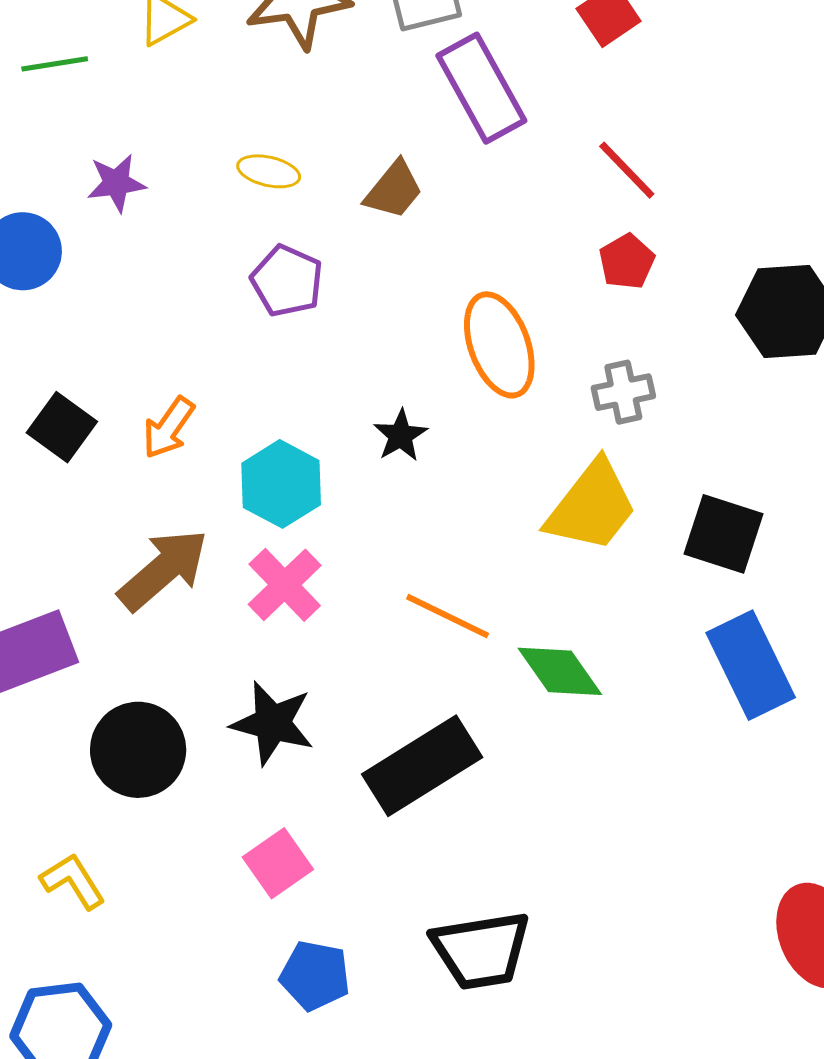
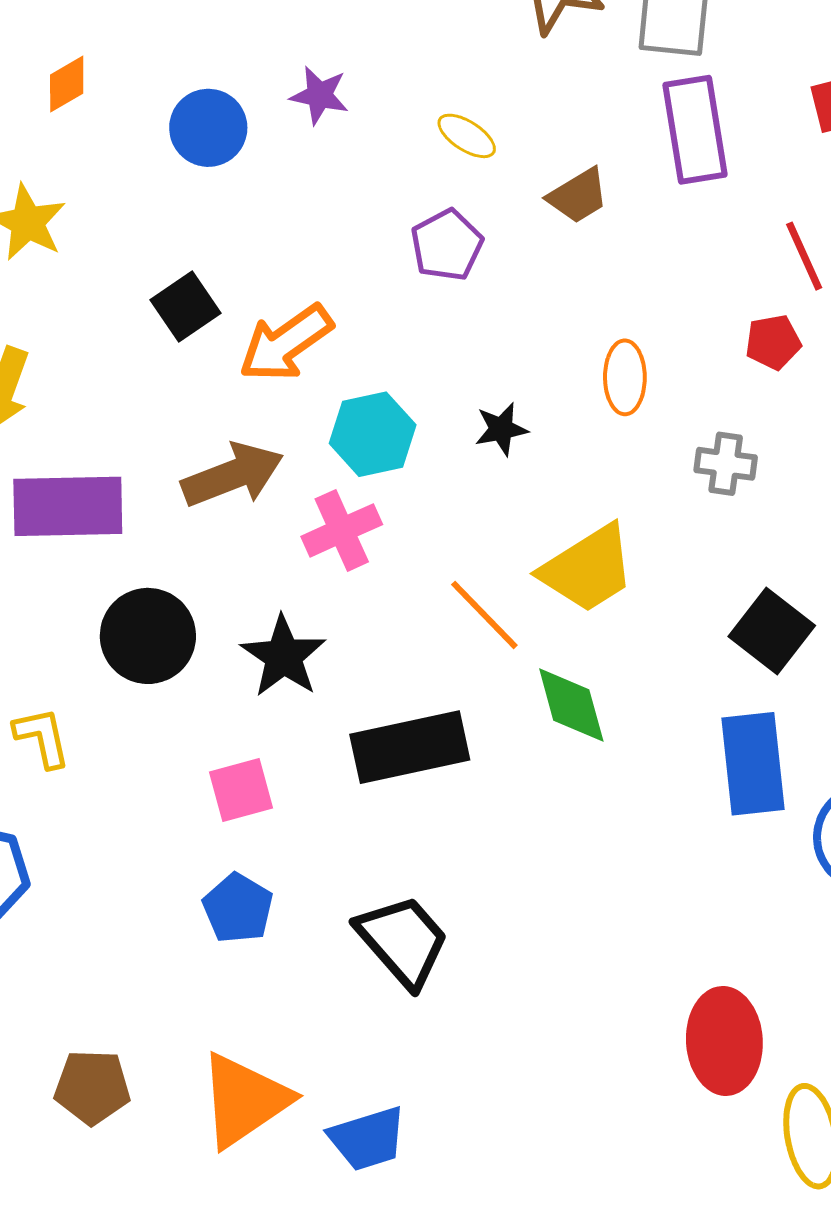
orange ellipse: (499, 345) -> (625, 377), size x0.7
orange arrow: (169, 428) -> (286, 343), size x1.5
yellow trapezoid: (592, 506) -> (588, 569), moved
black trapezoid: (481, 950) -> (403, 941), turned -142

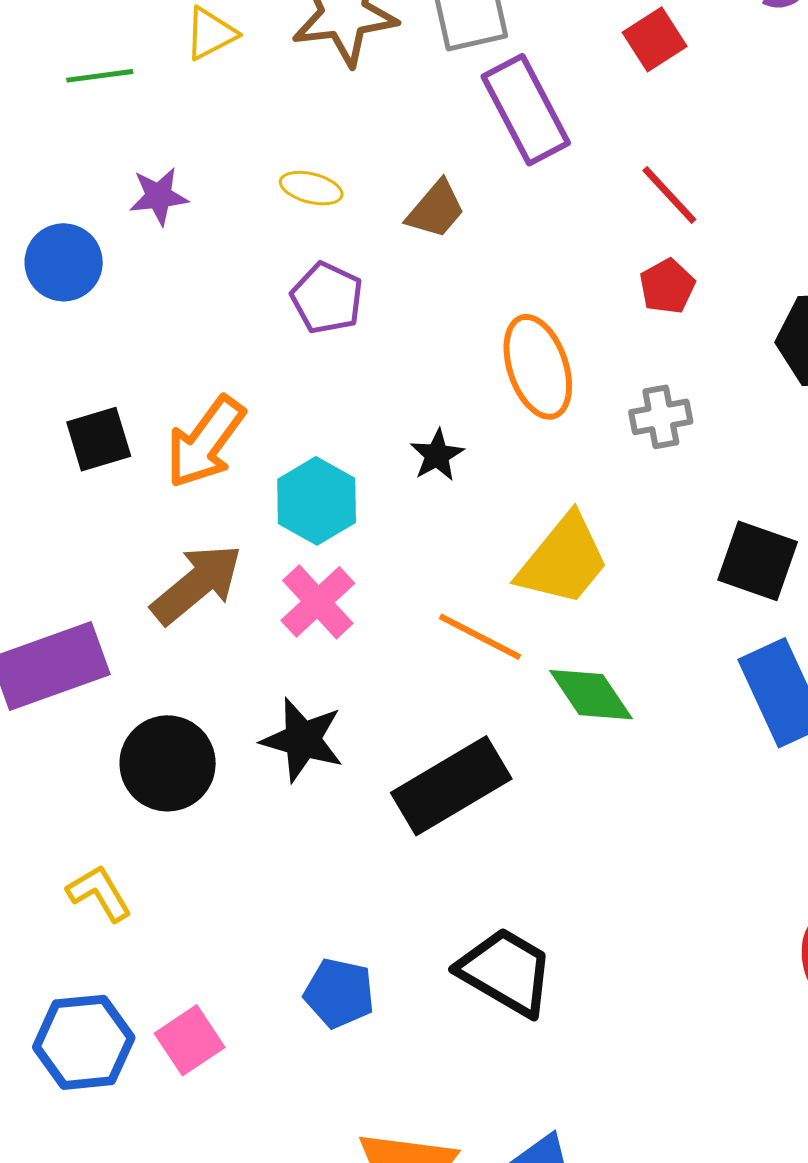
black square: (186, 307) -> (99, 439), turned 36
orange ellipse: (625, 377) -> (538, 367), size x1.4
pink square: (241, 790) -> (190, 1040), moved

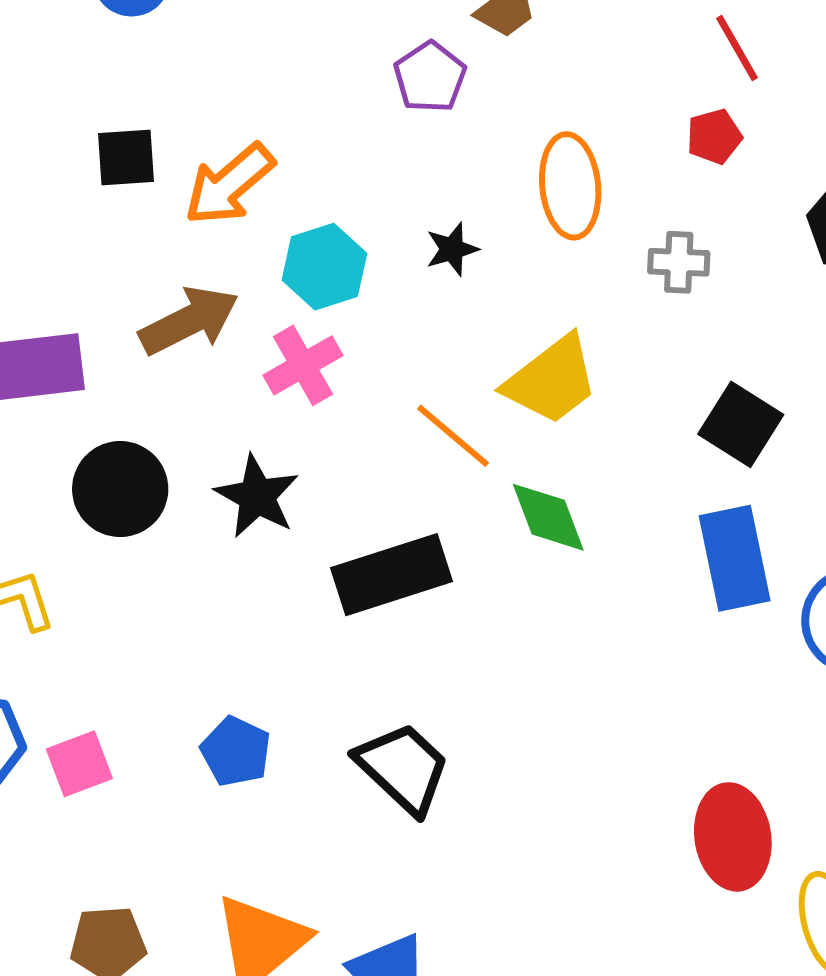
purple pentagon: (327, 298) -> (430, 77), moved

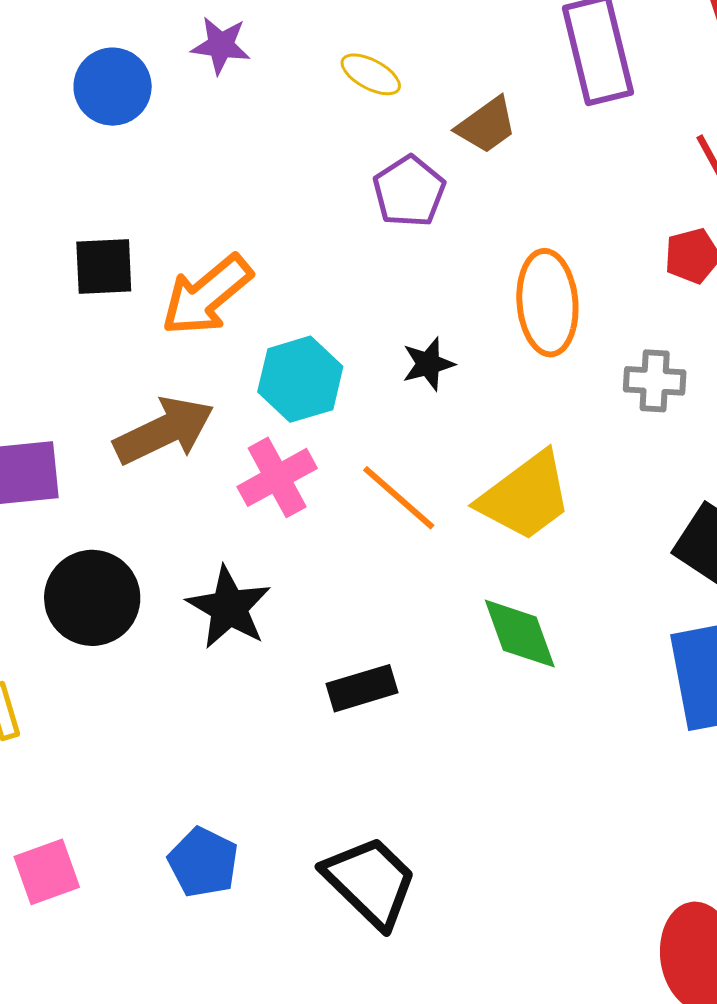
orange line: (453, 436) -> (399, 498), moved
black rectangle: (392, 575) -> (362, 688), size x0.6

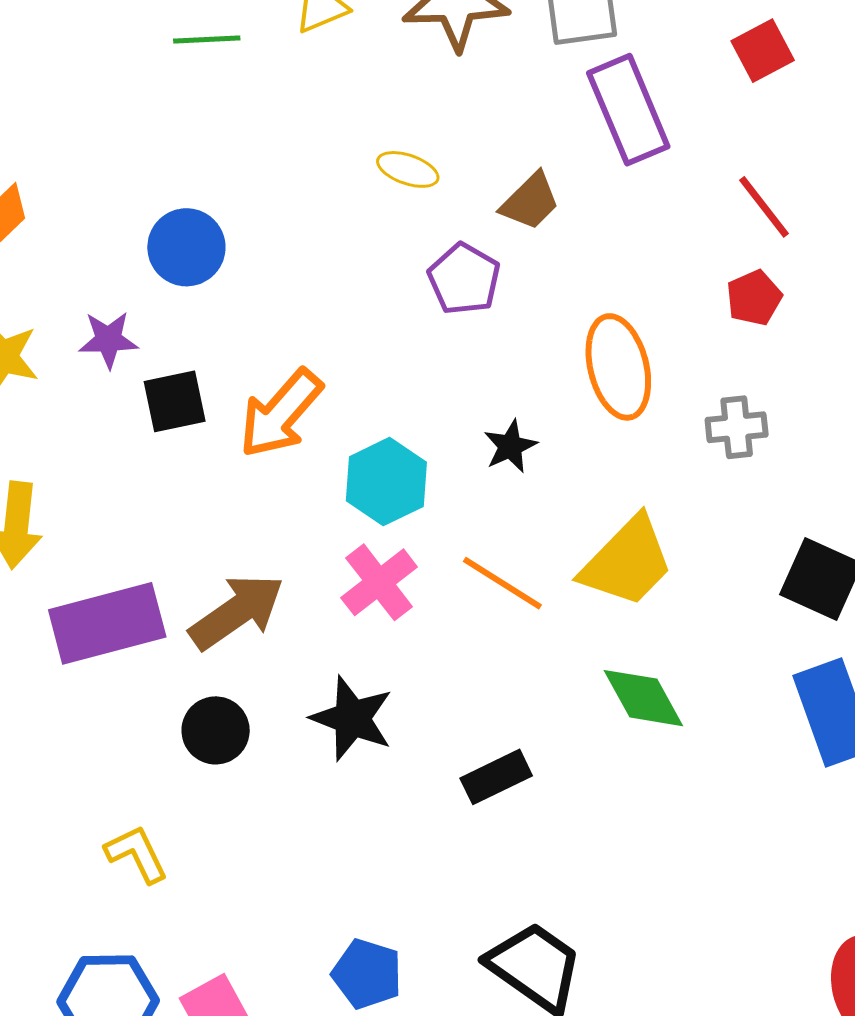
purple star: (221, 45) -> (108, 340), moved
blue circle: (113, 87) -> (186, 247), moved
brown arrow: (164, 431) -> (237, 612), moved
black circle: (92, 598) -> (216, 730), size x0.7

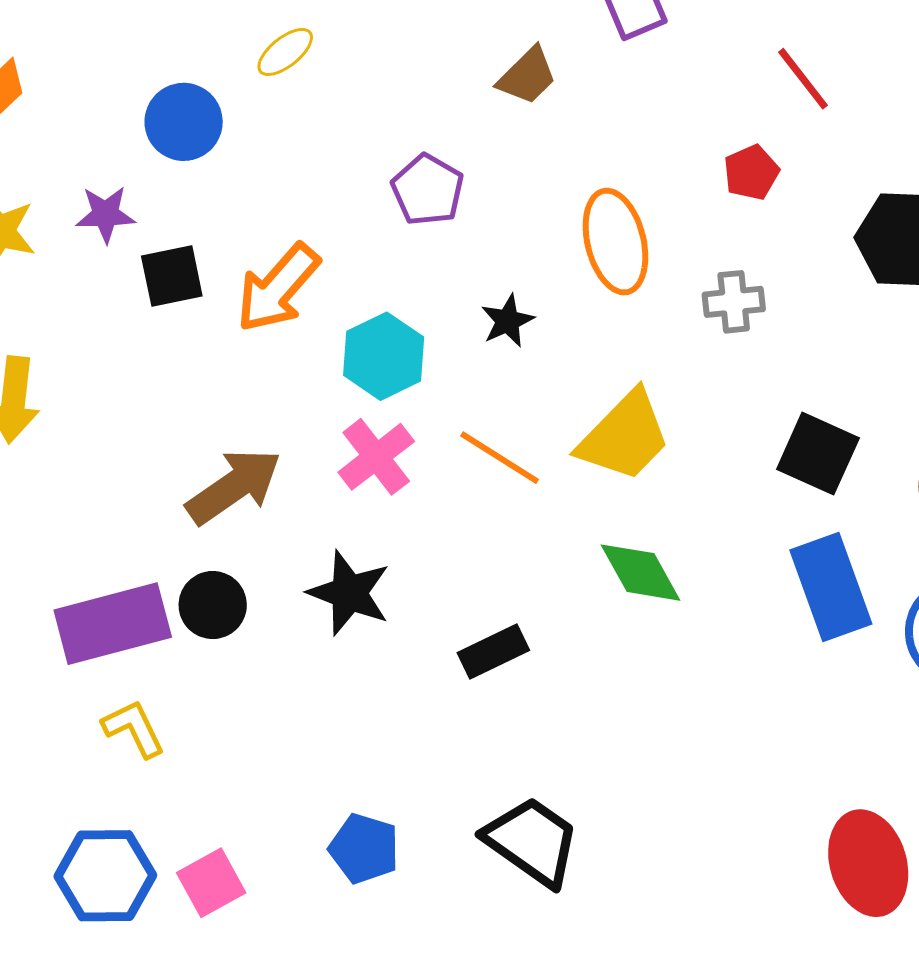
yellow ellipse: (408, 169) -> (285, 52), moved, turned -58
red line: (764, 207) -> (803, 79), moved
purple pentagon: (464, 279) -> (428, 190), moved
purple rectangle: (107, 623) -> (113, 624), moved

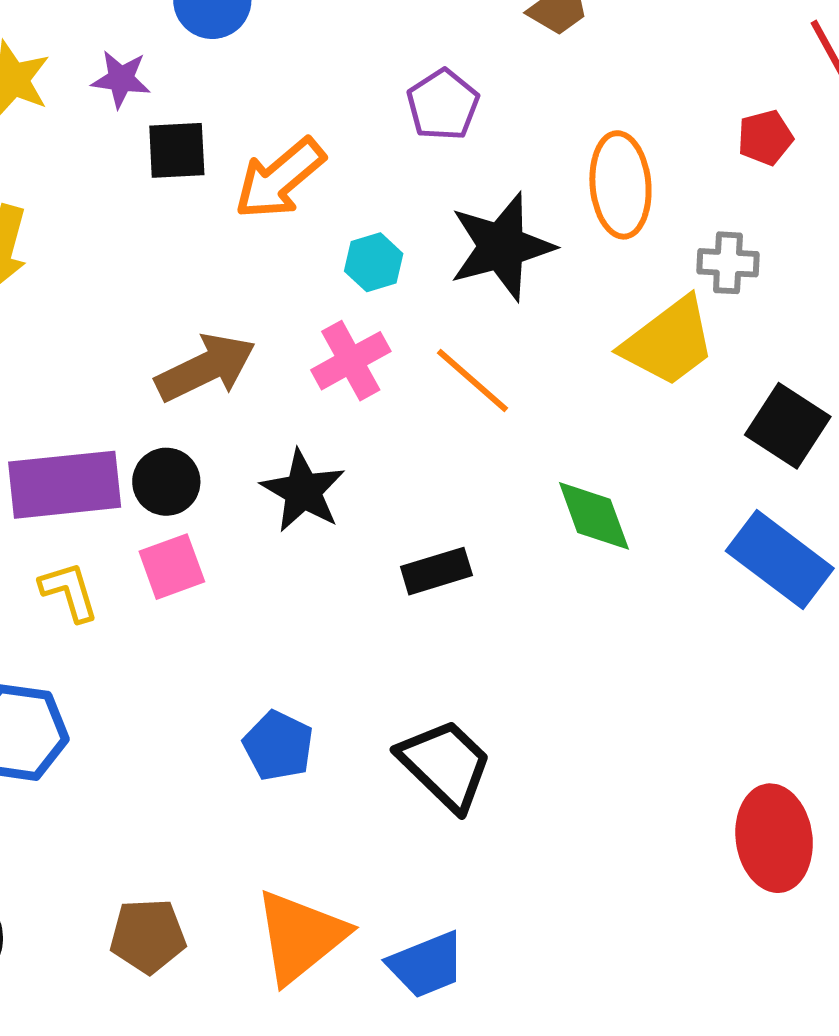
black star: (507, 321) -> (502, 247), size x2.0
cyan hexagon: (384, 356) -> (374, 262), size x0.7
yellow trapezoid: (624, 436) -> (669, 342), moved
blue rectangle: (831, 587) -> (780, 560), turned -42
pink square: (211, 883) -> (172, 567), moved

